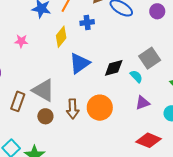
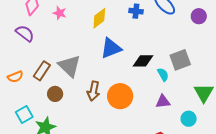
blue cross: (87, 23) -> (136, 11), moved
brown circle: (45, 116) -> (55, 94), moved

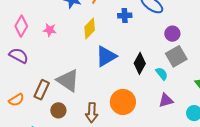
purple circle: (199, 16) -> (172, 34), moved
black diamond: (143, 61) -> (140, 63), turned -50
brown arrow: (93, 91) -> (92, 113), moved

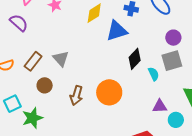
blue triangle: (106, 56) -> (117, 31), moved
gray triangle: (68, 81) -> (61, 59), size x0.7
purple triangle: (166, 100) -> (160, 106), moved

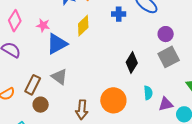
blue triangle: (117, 31) -> (57, 44), moved
cyan semicircle: (154, 74) -> (148, 93), moved, turned 32
brown circle: (45, 85) -> (41, 105), moved

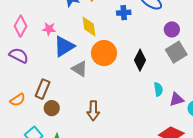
yellow diamond: (83, 26) -> (89, 27), turned -50
gray triangle: (59, 77) -> (80, 69), moved
orange circle: (113, 100) -> (104, 53), moved

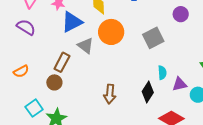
gray square: (176, 52) -> (153, 38), moved
black diamond: (140, 60) -> (148, 92), moved
brown rectangle: (43, 89) -> (62, 62), moved
brown arrow: (93, 111) -> (110, 94), moved

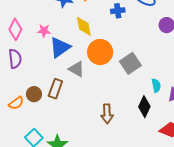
purple semicircle: (26, 27) -> (15, 59), turned 60
gray square: (153, 38) -> (130, 63), moved
brown circle: (54, 82) -> (34, 94), moved

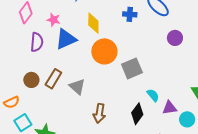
purple semicircle: (15, 59) -> (37, 42), moved
gray triangle: (77, 69) -> (77, 87), moved
cyan semicircle: (156, 86) -> (153, 95), turned -40
orange semicircle: (16, 103) -> (12, 102), moved

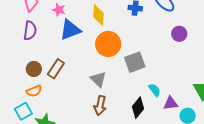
purple semicircle: (37, 42) -> (30, 31), moved
gray triangle: (77, 87) -> (98, 79), moved
orange semicircle: (12, 102) -> (34, 91), moved

